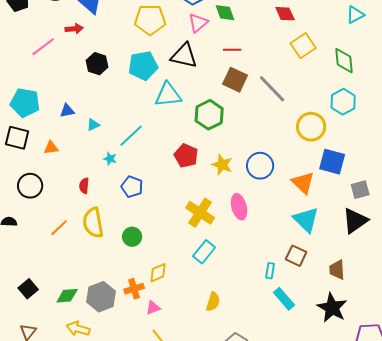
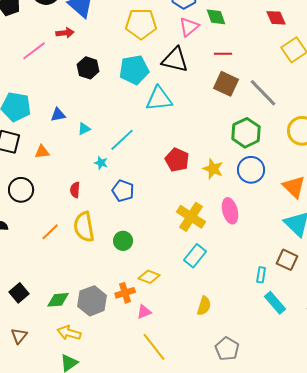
green hexagon: (209, 115) -> (246, 133), moved
yellow diamond: (158, 273) -> (149, 277), turned 45

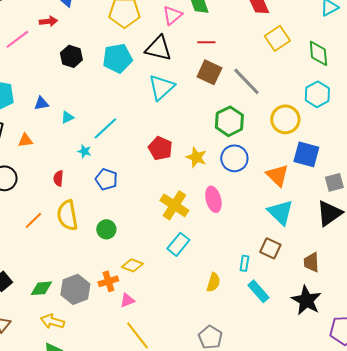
cyan triangle: (159, 99) -> (161, 87), moved, turned -36
yellow semicircle: (204, 306) -> (213, 282), moved

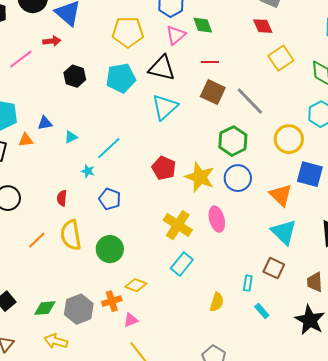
orange triangle: (25, 140) -> (26, 140), moved
yellow star: (196, 157) -> (200, 177), size x1.4
green circle: (106, 229) -> (110, 249), size x1.4
cyan rectangle: (258, 291) -> (262, 311), size x0.7

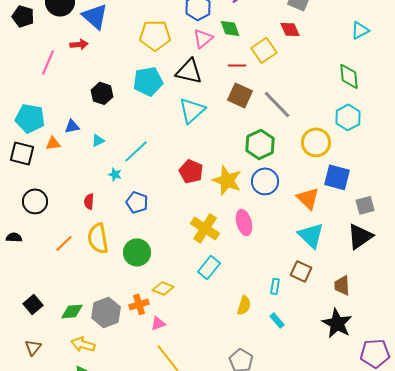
yellow square: (281, 58) -> (264, 50), moved
pink line: (21, 59) -> (48, 62), turned -30
black hexagon: (75, 76) -> (102, 93), moved
cyan rectangle: (262, 311) -> (277, 320), moved

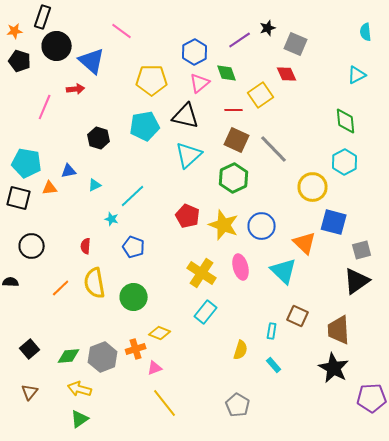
green hexagon: (260, 144) -> (234, 178), moved
cyan triangle: (311, 235) -> (284, 271), moved
brown trapezoid: (342, 285) -> (339, 330), size x1.4

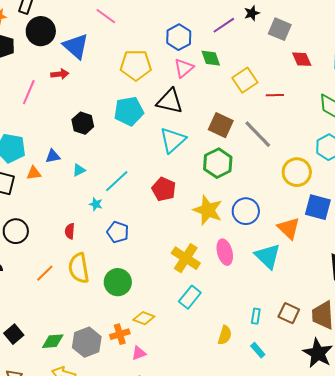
red diamond: (287, 74) -> (302, 59), moved
red line: (234, 110) -> (275, 95), moved
red pentagon: (188, 216) -> (164, 189), moved
brown square: (298, 316) -> (289, 313), moved

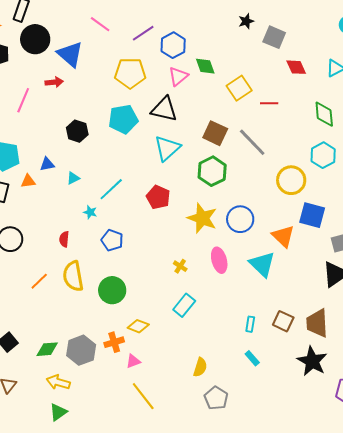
purple line: (224, 25) -> (143, 33), moved
yellow cross: (186, 258) -> (180, 266), size x0.5
yellow semicircle: (225, 335) -> (200, 367), moved

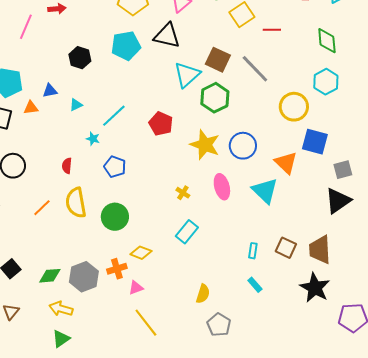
cyan triangle: (167, 148) -> (187, 75), moved

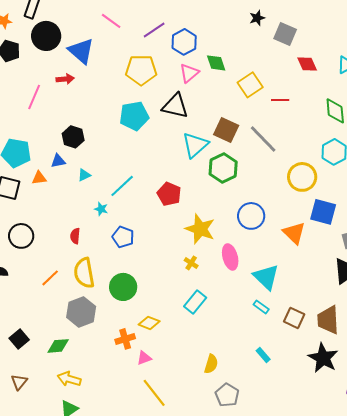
black hexagon: (80, 58) -> (73, 137), moved
yellow star: (205, 145) -> (200, 229), moved
cyan triangle: (265, 191) -> (266, 277), moved
cyan rectangle: (253, 251) -> (261, 307), moved, turned -63
gray hexagon: (84, 277) -> (81, 312), moved

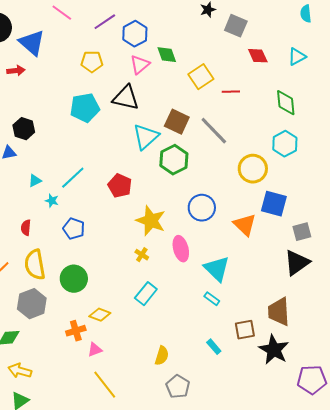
yellow pentagon: (141, 70) -> (92, 62), size x0.7
cyan triangle: (84, 175) -> (35, 181), moved
brown square: (294, 318) -> (245, 330), moved, turned -35

